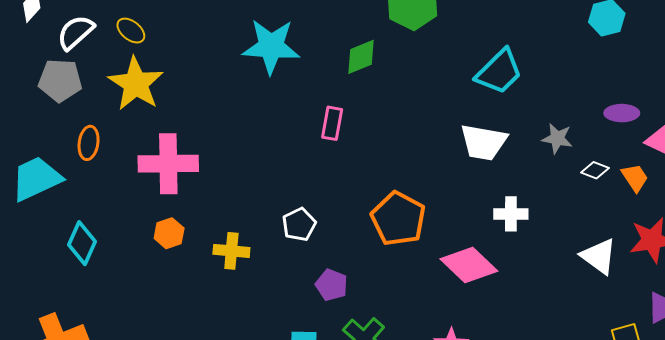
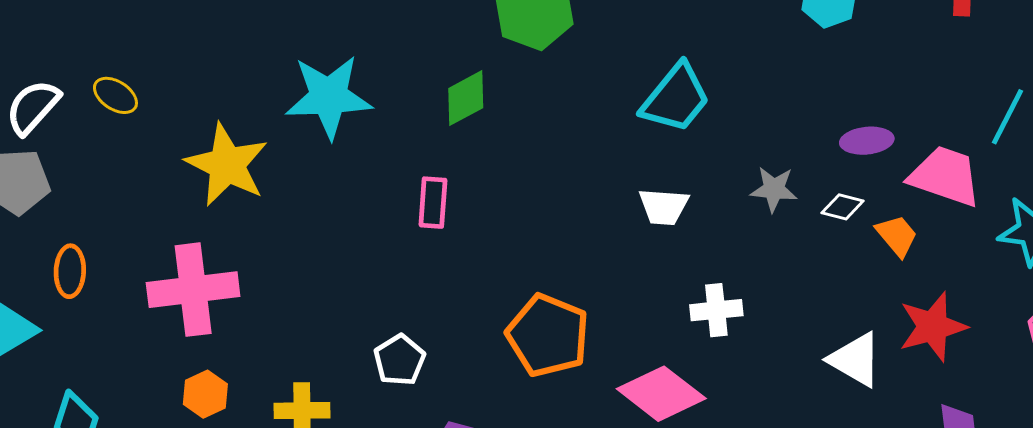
yellow star: (136, 84) -> (227, 165), moved
white trapezoid: (484, 142) -> (664, 207), size x0.7
white diamond: (595, 170) -> (843, 207), moved

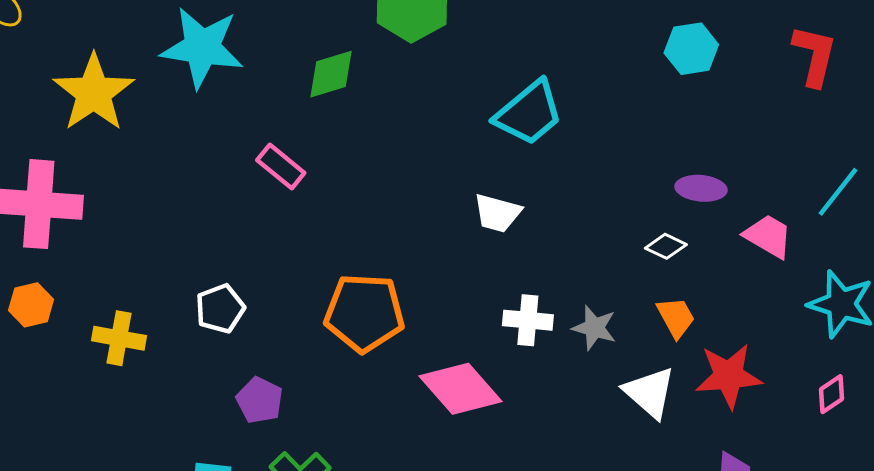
pink trapezoid: (945, 176) -> (768, 236), size x0.7
gray star: (774, 189) -> (594, 328), moved
pink rectangle: (433, 203) -> (281, 166), turned -66
orange trapezoid: (897, 236) -> (676, 317), moved
orange pentagon: (548, 335) -> (364, 313), turned -30

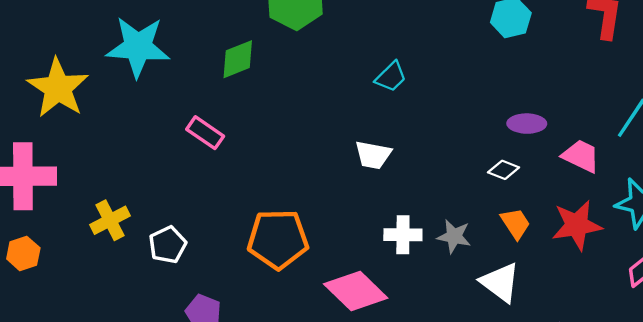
cyan trapezoid: (529, 113) -> (391, 77), size x0.6
yellow cross: (119, 338) -> (110, 220), moved, turned -33
red star: (729, 376) -> (577, 225), moved

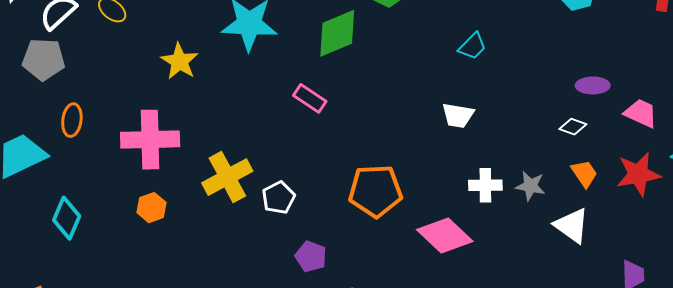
green diamond: (238, 59) -> (337, 33), size x1.4
yellow star: (58, 88) -> (180, 61), size x0.7
yellow cross: (110, 220) -> (227, 177), size x1.4

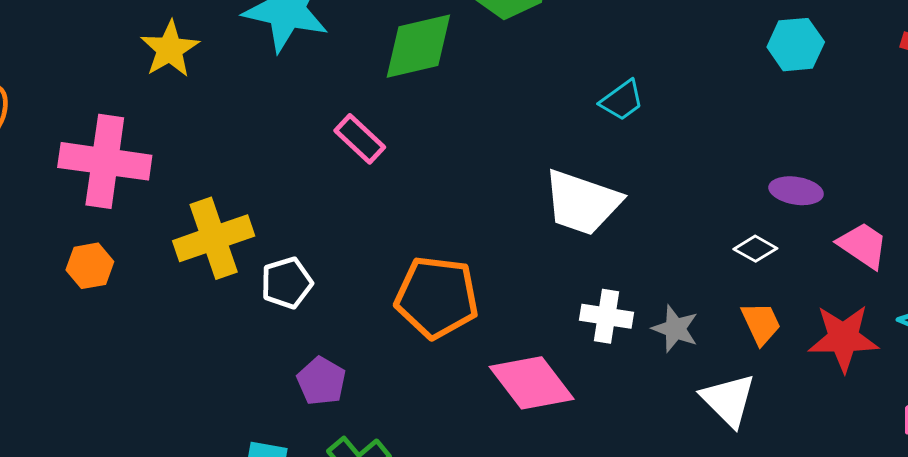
white trapezoid: (458, 115) -> (582, 202), size x1.6

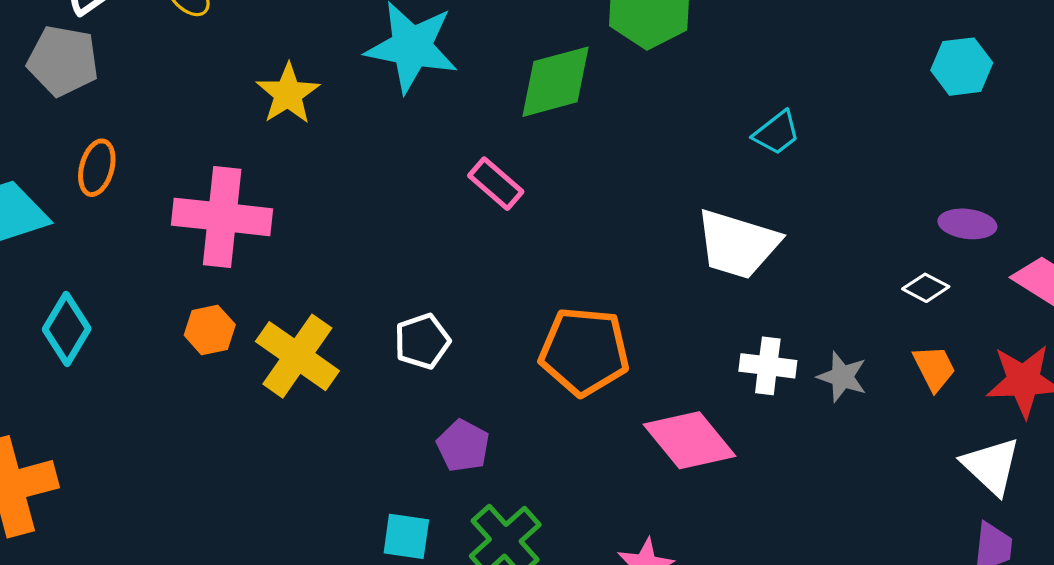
yellow cross: (214, 238) -> (297, 356), moved, turned -34
white triangle: (728, 400) -> (991, 466), moved

